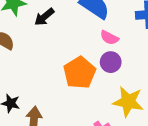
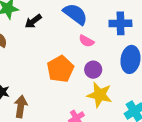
purple circle: (111, 62) -> (93, 70), moved

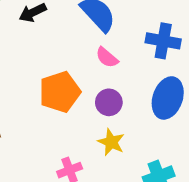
yellow star: (100, 95) -> (111, 142), size x0.7

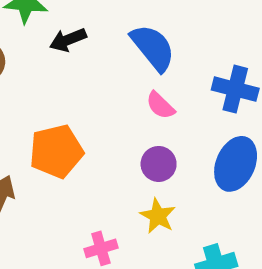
orange pentagon: (60, 92) -> (56, 151), moved

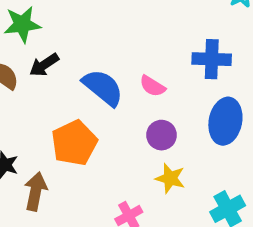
black arrow: (68, 40) -> (44, 65), moved
blue semicircle: (153, 48) -> (103, 88), moved

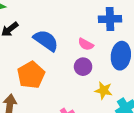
pink semicircle: (152, 86) -> (86, 44), moved
yellow star: (170, 178) -> (104, 90), moved

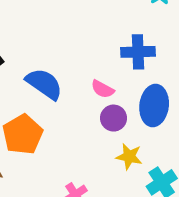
purple circle: (83, 67) -> (114, 118), moved

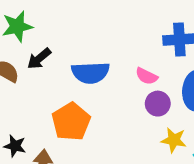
blue semicircle: (44, 84) -> (90, 73), turned 144

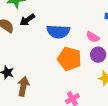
orange pentagon: (71, 122) -> (69, 59), moved, turned -30

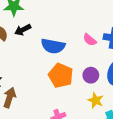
pink semicircle: (93, 37) -> (90, 40), moved

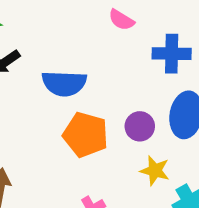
pink semicircle: (90, 40) -> (121, 20), moved

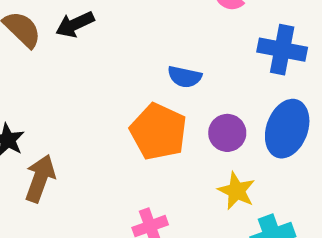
blue semicircle: (64, 83) -> (185, 77), moved, size x0.6

